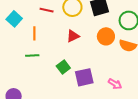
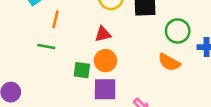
orange circle: (106, 36) -> (105, 61), moved
green square: (63, 67) -> (82, 70), turned 32

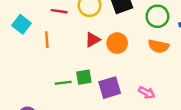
green line: (46, 47) -> (63, 83), moved
orange circle: (105, 61) -> (117, 43), moved

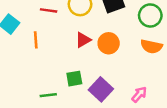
green line: (63, 83) -> (48, 95), moved
purple square: (110, 88) -> (101, 89), turned -30
pink arrow: (147, 93) -> (139, 94), turned -77

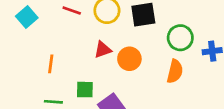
orange line: (36, 40) -> (51, 64), moved
orange semicircle: (151, 46) -> (175, 71), turned -100

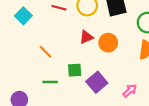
orange line: (51, 64) -> (46, 52), turned -48

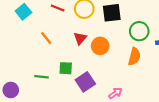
red triangle: (86, 37) -> (80, 38), turned -32
orange line: (46, 52) -> (46, 38), moved

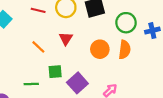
orange line: (46, 38) -> (38, 47), moved
orange circle: (100, 46) -> (100, 49), moved

